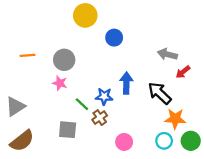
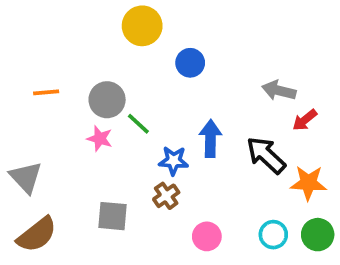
green line: (82, 104) -> (138, 124), moved
gray triangle: (15, 106) -> (26, 177), turned -40
orange star: (175, 119) -> (308, 183), moved

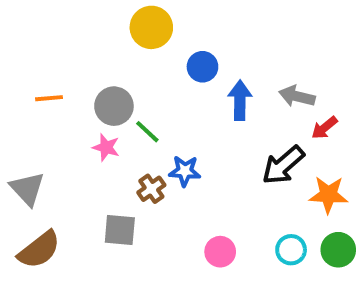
blue arrow: (210, 139) -> (240, 100), moved
black arrow: (266, 155) -> (283, 165), turned -84
brown cross: (166, 196) -> (151, 189), moved

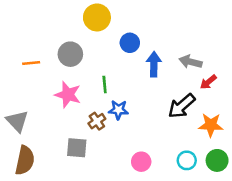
gray circle: (114, 106) -> (70, 54), moved
green line: (147, 132) -> (105, 85), moved, turned 42
pink star: (106, 147) -> (68, 95), size x1.5
brown semicircle: (39, 250) -> (25, 160), turned -40

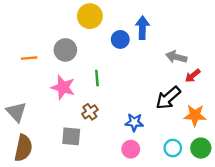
blue arrow: (154, 64) -> (142, 28), moved
blue star: (118, 110) -> (134, 122), moved

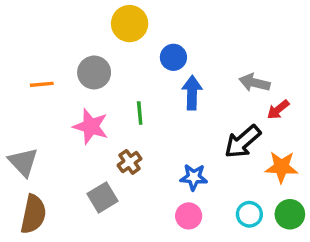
blue arrow: (142, 28) -> (192, 93), moved
gray square: (71, 136) -> (103, 197), turned -36

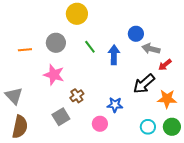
blue circle: (173, 57) -> (136, 34), moved
green line: (140, 113) -> (90, 47), moved, turned -32
pink circle: (189, 216) -> (100, 124), moved

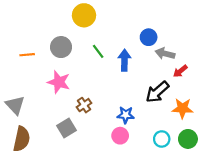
pink circle: (100, 124) -> (120, 136), moved

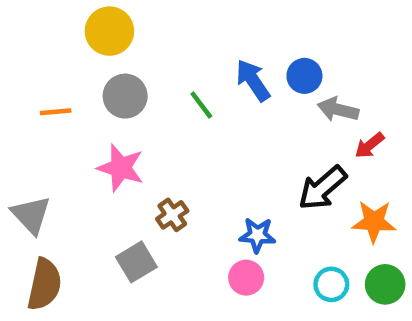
yellow circle: (84, 15) -> (109, 31), moved
blue arrow: (124, 60) -> (253, 80), moved, turned -35

